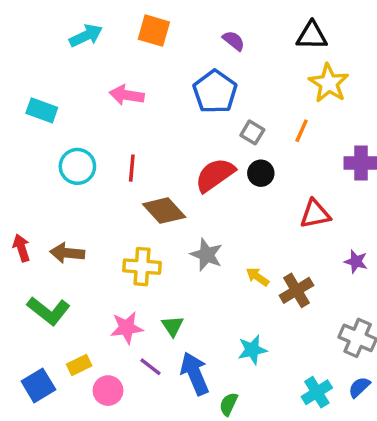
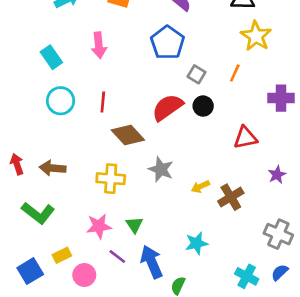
pink arrow: (127, 95) -> (99, 45), turned -105
cyan rectangle: (42, 110) -> (51, 57), moved, turned 35
purple star: (356, 261) -> (277, 175), turned 30
yellow arrow: (257, 277) -> (200, 187), turned -60
cyan cross: (317, 392) -> (247, 276), turned -30

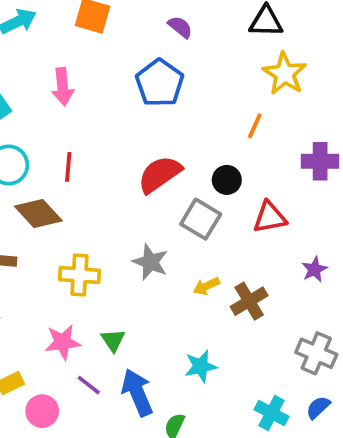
gray square: (197, 74) -> (201, 219), moved, size x1.5
black circle: (203, 106) -> (227, 180), moved
brown diamond: (128, 135) -> (38, 213), moved

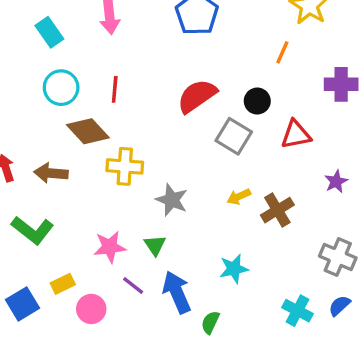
gray star: (150, 262) -> (172, 200), moved
yellow cross: (79, 275) -> (125, 166), moved

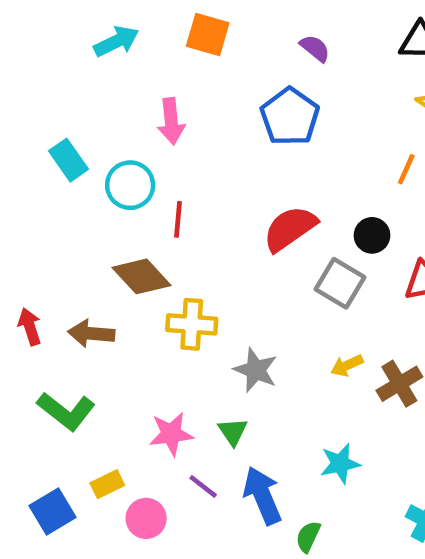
cyan rectangle: (49, 32) -> (68, 160), moved
cyan circle: (61, 88) -> (130, 185), moved

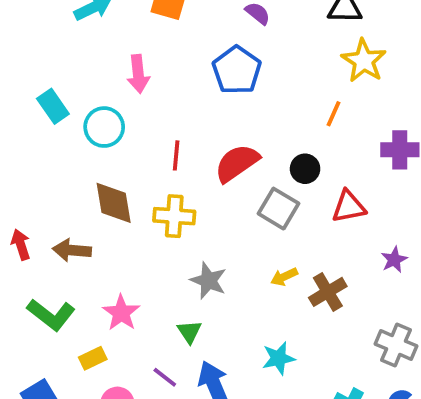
red line: (178, 219) -> (176, 155), moved
brown diamond: (142, 276) -> (114, 203), turned 33
yellow cross: (192, 324) -> (174, 216), moved
pink star: (171, 434) -> (121, 313), moved, turned -30
yellow rectangle: (107, 484) -> (93, 358), moved

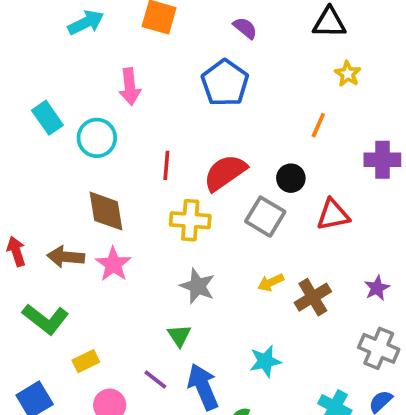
yellow star: (364, 61) -> (348, 74), size x0.6
yellow cross: (174, 216) -> (190, 220), moved
purple star: (394, 260) -> (377, 288), moved
pink star: (121, 313) -> (113, 264), moved

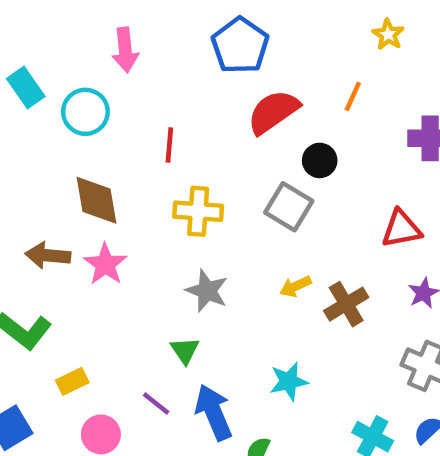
red semicircle: (225, 173) -> (273, 112), moved
red triangle: (333, 215) -> (401, 229), moved

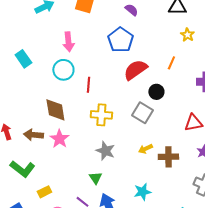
cyan circle: (85, 112) -> (63, 70), moved
brown cross: (346, 304) -> (168, 157), turned 30

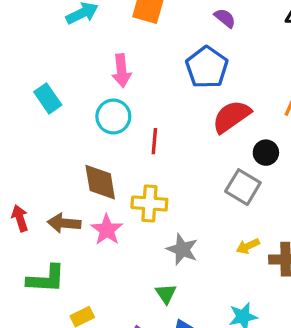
yellow cross: (101, 115) -> (149, 203), moved
green L-shape: (22, 169) -> (46, 279), turned -35

